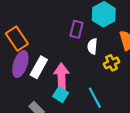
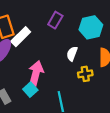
purple rectangle: (76, 29) -> (55, 20), moved
white rectangle: (39, 67) -> (21, 37), moved

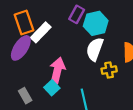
cyan hexagon: (91, 27) -> (96, 23), moved
white semicircle: (72, 54) -> (95, 49), size x1.5

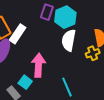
yellow cross: (109, 70) -> (93, 53), moved
cyan square: (52, 88) -> (25, 82), moved

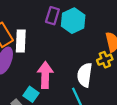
white rectangle: (18, 34) -> (21, 41), turned -30
white semicircle: (69, 40) -> (85, 75), moved

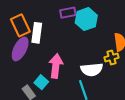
purple rectangle: (52, 16) -> (68, 13), turned 56
white semicircle: (85, 75) -> (92, 70), turned -110

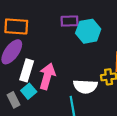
orange rectangle: (20, 25) -> (16, 26), turned -70
white rectangle: (37, 33) -> (27, 70), moved

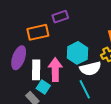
orange rectangle: (16, 26) -> (38, 32), moved
cyan hexagon: (88, 31) -> (78, 53), moved

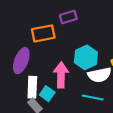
white rectangle: (36, 70) -> (32, 87), moved
cyan line: (85, 89) -> (93, 98), turned -54

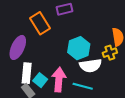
orange rectangle: (43, 33) -> (40, 23), turned 65
pink arrow: (61, 75) -> (59, 80), moved

